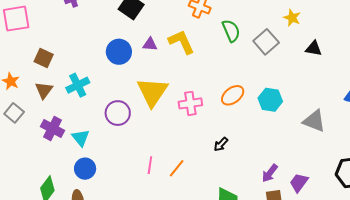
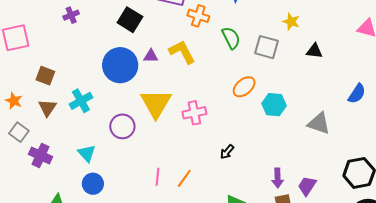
gray square: (266, 42) -> (267, 47), turned -30
blue circle: (119, 52) -> (120, 65), size x1.4
orange ellipse: (233, 95) -> (244, 87), moved
purple cross: (52, 129) -> (40, 155), moved
purple arrow: (270, 173) -> (278, 178), turned -36

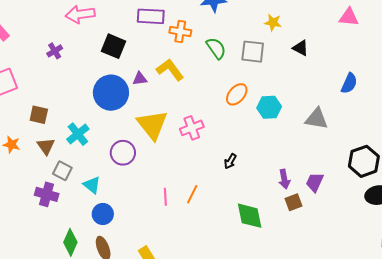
black triangle: (314, 51) -> (301, 48), turned 30
gray square: (19, 132) -> (62, 171), moved

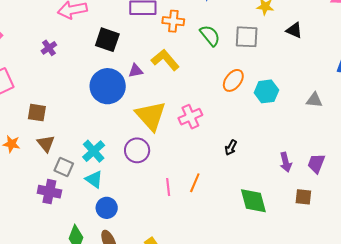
gray triangle: (316, 119) -> (314, 100), size x0.7
cyan cross: (78, 134) -> (94, 151), moved
purple circle: (123, 153) -> (137, 150), moved
brown square: (294, 202) -> (303, 197), moved, turned 30

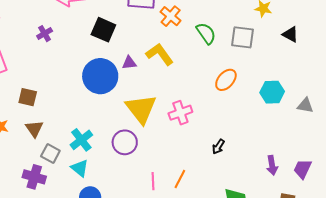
orange cross: (173, 21) -> (171, 16), turned 30
cyan hexagon: (266, 91) -> (272, 92), moved

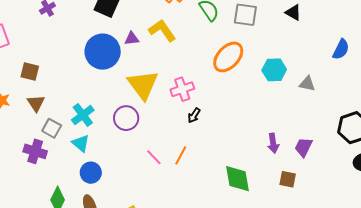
orange ellipse: (226, 80) -> (228, 57), size x1.4
black arrow: (218, 147) -> (194, 115), moved
pink line: (153, 181) -> (154, 157), turned -42

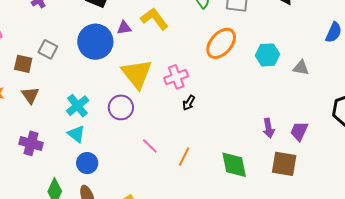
gray square: (52, 128) -> (48, 49), moved
orange line: (181, 155) -> (184, 157), moved
brown square: (288, 179) -> (284, 164), size x1.5

